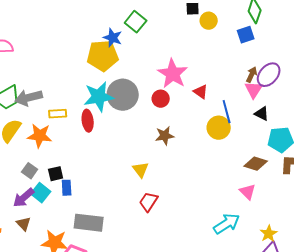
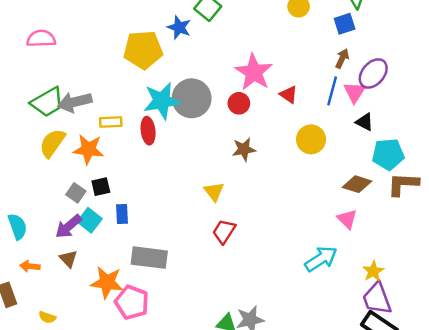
yellow pentagon: (103, 56) -> (143, 50), moved
brown arrow: (252, 75) -> (342, 59), moved
blue line: (227, 112) -> (332, 91), moved, turned 30
black square: (56, 174) -> (101, 187), moved

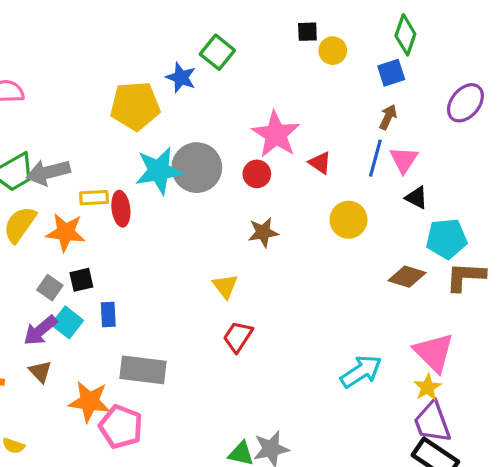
purple ellipse: (373, 73) -> (465, 103), moved
red ellipse: (148, 131) -> (121, 209), moved
pink triangle: (347, 219) -> (434, 352), moved, size x1.6

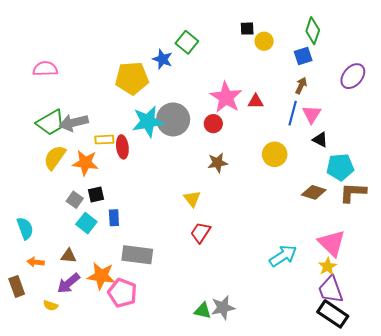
red triangle: (320, 163) -> (256, 101), moved, turned -35
purple arrow: (40, 330) -> (68, 283), moved
brown triangle: (40, 371) -> (68, 256), turned -42

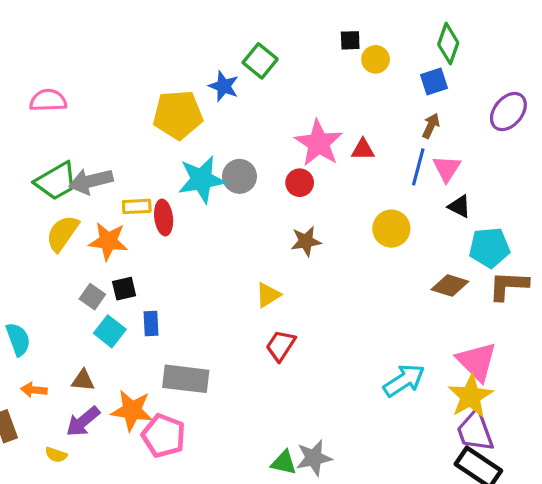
gray circle: (173, 119) -> (240, 176), size x0.7
yellow triangle: (192, 199) -> (268, 295), turned 36
yellow star: (327, 266) -> (470, 396), size x1.6

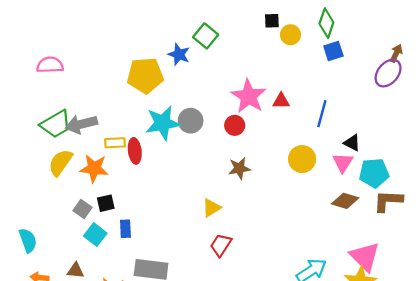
green diamond: (448, 44) -> (326, 23), moved
brown arrow: (431, 126) -> (396, 53), moved
pink triangle: (447, 168) -> (343, 163), moved

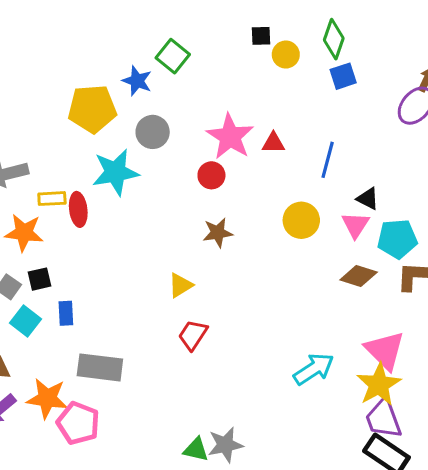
gray circle: (191, 121) -> (153, 132), moved

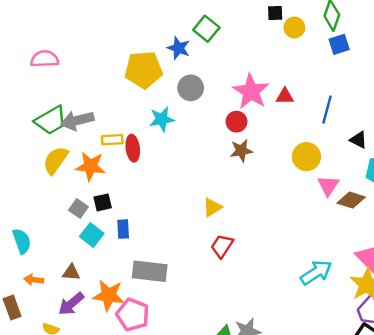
cyan star: (115, 172) -> (162, 119), size x0.7
pink triangle: (355, 225) -> (328, 186), moved
brown star: (218, 233) -> (241, 151), moved

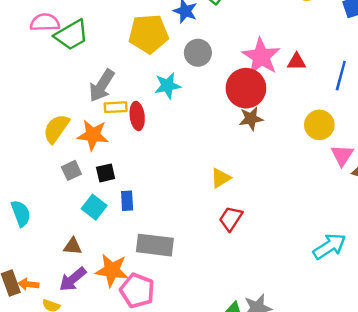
green trapezoid: (51, 120) -> (71, 35), moved
gray arrow: (77, 120) -> (102, 86), moved, turned -44
red circle: (236, 122) -> (246, 88), size x1.8
gray square: (78, 209) -> (71, 170), moved, turned 30
orange arrow: (34, 280) -> (28, 284), moved

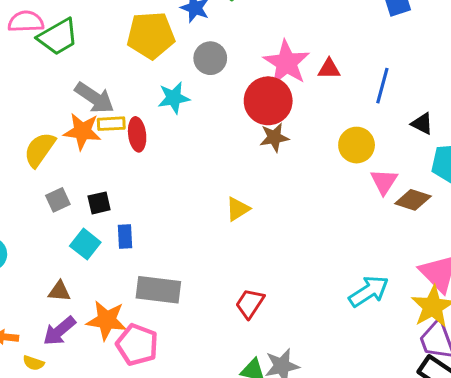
gray arrow: (102, 86) -> (94, 98), turned -88
orange star: (93, 135) -> (82, 131), moved
red trapezoid: (231, 218) -> (250, 303), moved

